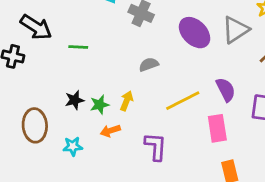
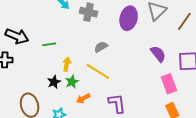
purple ellipse: (195, 33) -> (129, 18), turned 70
yellow arrow: (126, 101) -> (67, 64), moved
yellow line: (183, 101) -> (98, 71), moved, turned 70
pink rectangle: (217, 128) -> (169, 84), moved

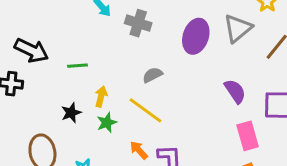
black star: (54, 82) -> (71, 113), moved
orange arrow: (83, 98) -> (139, 150), moved, turned 72

